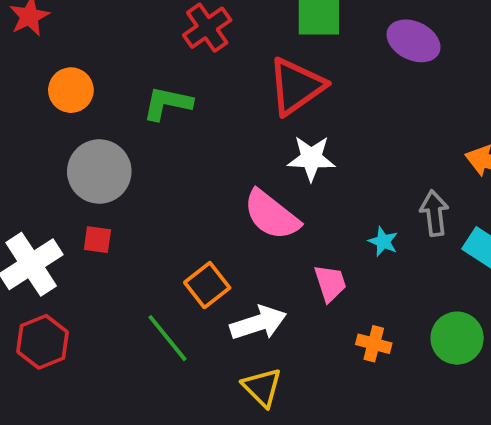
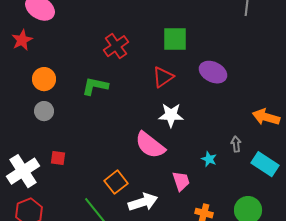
purple ellipse: (414, 41) -> (213, 72), moved
red triangle: (296, 86) -> (163, 77), size x0.7
gray circle: (99, 171) -> (44, 111), moved, size x0.6
gray arrow: (434, 213) -> (236, 144), size x0.7

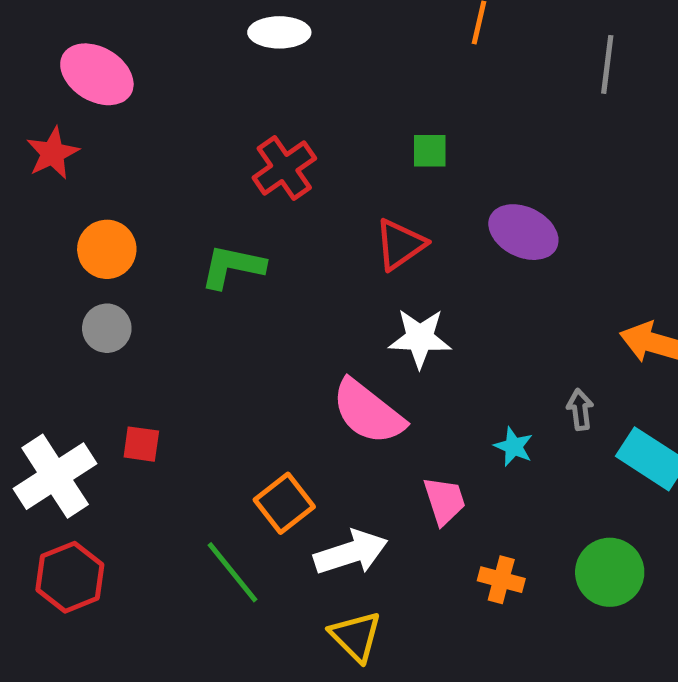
green square: (175, 39) -> (430, 151), size x0.6

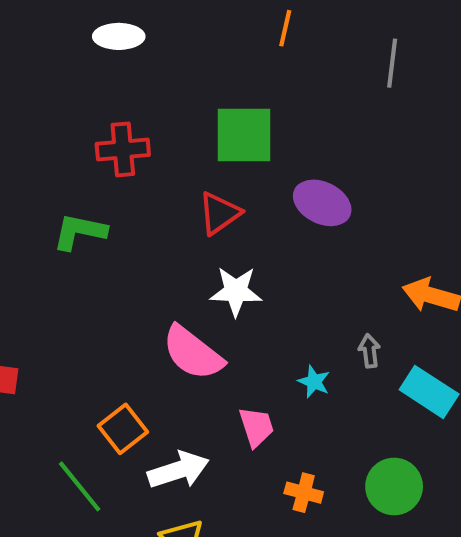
green square: (430, 151) -> (244, 135), size x2.0
red cross: (284, 168) -> (123, 149), turned 30

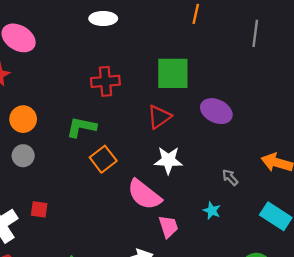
gray arrow: (369, 351) -> (230, 177), moved, turned -36
pink trapezoid: (256, 427) -> (168, 227), moved
orange square: (123, 429) -> (103, 159), moved

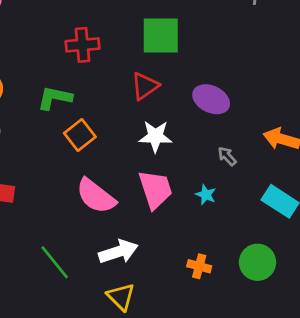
purple ellipse: (216, 111) -> (211, 99), moved
pink semicircle: (144, 195) -> (96, 196), moved
pink trapezoid: (168, 227) -> (155, 189), moved, size x1.5

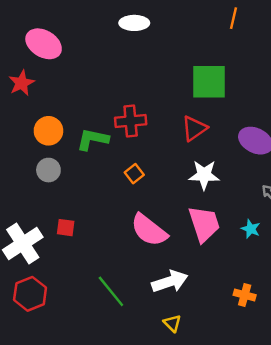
red cross: (83, 45) -> (131, 121), moved
green L-shape: (55, 98) -> (93, 139), moved
orange square: (80, 135) -> (134, 174), size x0.7
yellow triangle: (121, 297) -> (172, 323), size x0.7

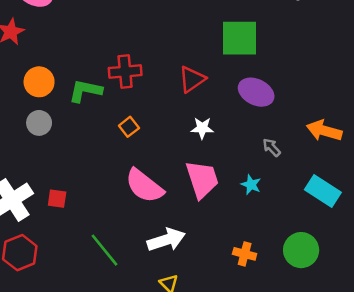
green square: (209, 82) -> (239, 38), moved
white star: (204, 175) -> (202, 128), size x0.7
red square: (66, 228) -> (57, 199), moved

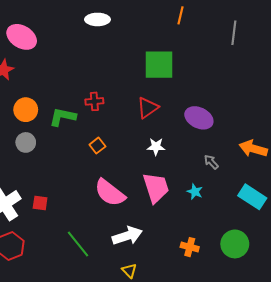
green square: (239, 38) -> (159, 65), moved
red cross: (125, 72) -> (94, 101), size x0.7

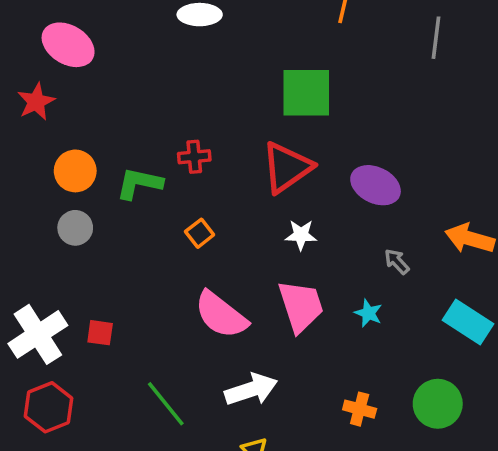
red triangle: (148, 108) -> (287, 167), size x1.4

